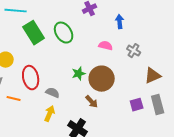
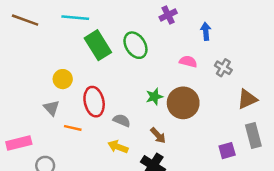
brown arrow: (92, 102) -> (158, 135), moved
purple square: (137, 105) -> (227, 151), moved
yellow arrow: (50, 114) -> (118, 147), turned -91

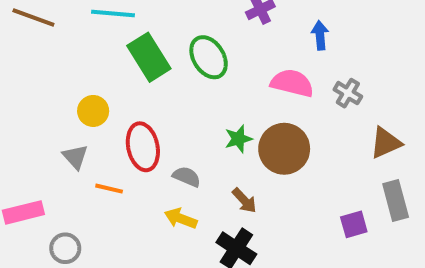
pink semicircle: (188, 61) -> (292, 83), size x1.5

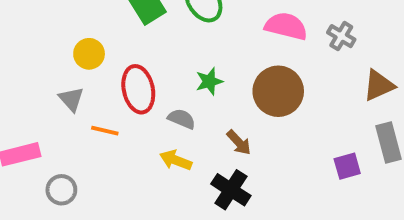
green star: (238, 139) -> (209, 81), moved

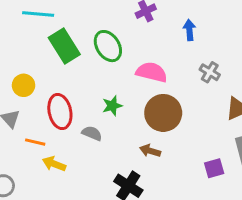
pink semicircle: (286, 26) -> (152, 72), moved
brown arrow: (239, 142) -> (150, 151), moved, turned 150
yellow arrow: (176, 160) -> (54, 164), moved

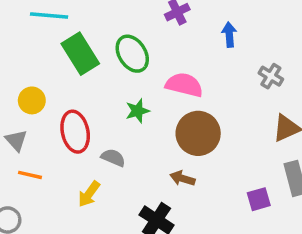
gray cross: (210, 72) -> (271, 76), moved
green star: (112, 106) -> (137, 111), moved
orange line: (35, 142) -> (30, 175), moved
yellow arrow: (54, 164) -> (89, 194), moved, turned -75

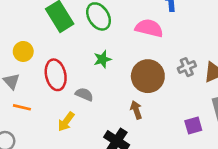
gray cross: (271, 76) -> (187, 67), moved, turned 36
pink semicircle: (184, 85) -> (149, 28), moved
brown arrow: (182, 178) -> (136, 110), turned 54

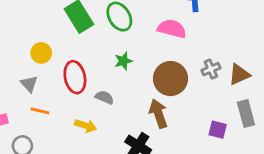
brown arrow: (136, 110) -> (158, 114), size x1.5
yellow arrow: (66, 122) -> (86, 126), turned -108
purple square: (193, 125) -> (218, 130), turned 30

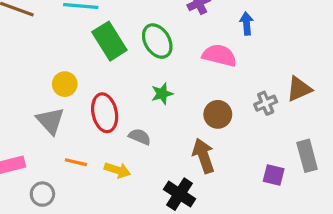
brown triangle: (239, 74) -> (299, 89), moved
brown circle: (170, 79) -> (218, 114), size x0.7
gray triangle: (29, 84) -> (50, 121), size x1.4
orange line: (40, 111) -> (76, 162), moved

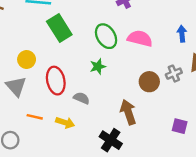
blue arrow: (247, 23) -> (182, 34), moved
green ellipse: (157, 41) -> (106, 36), moved
brown circle: (218, 114) -> (149, 82), moved

